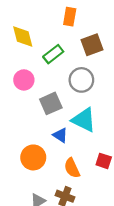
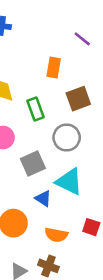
green rectangle: (53, 54) -> (35, 109), turned -72
orange semicircle: (72, 168) -> (56, 235), turned -54

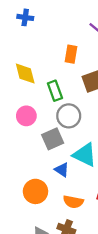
gray circle: (67, 138) -> (69, 116), moved

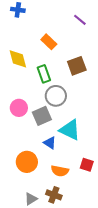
orange rectangle: (71, 54) -> (49, 42), moved, turned -56
pink circle: (26, 116) -> (19, 108), moved

